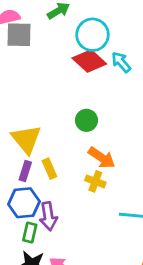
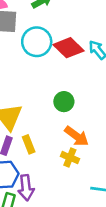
cyan circle: (92, 35) -> (37, 42), moved

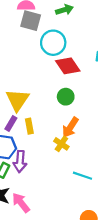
red diamond: (68, 48) -> (68, 66), moved
orange arrow: (76, 136) -> (70, 127), turned 75

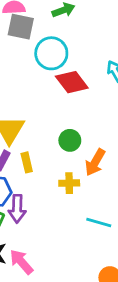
green circle: (66, 97) -> (70, 140), moved
orange arrow: (70, 127) -> (95, 162), moved
yellow cross: (61, 144) -> (69, 183), turned -32

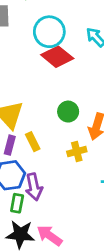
cyan circle: (51, 53) -> (49, 32), moved

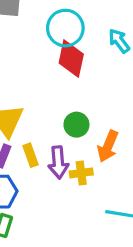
red diamond: (57, 57) -> (71, 59), turned 56
purple arrow: (34, 187) -> (58, 162), moved

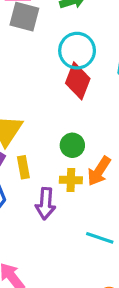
purple arrow: (58, 162) -> (45, 204), moved
yellow cross: (81, 173) -> (71, 180), moved

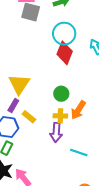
yellow rectangle: (23, 167) -> (29, 117), moved, turned -40
purple arrow: (45, 204) -> (56, 132), moved

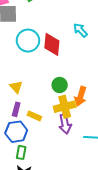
cyan circle: (64, 34) -> (28, 41), moved
yellow triangle: (19, 84) -> (16, 87), size x0.6
yellow cross: (60, 116) -> (65, 107), size x1.5

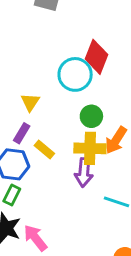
cyan circle: (28, 41) -> (75, 74), moved

